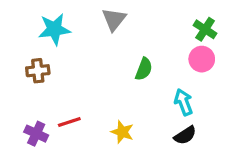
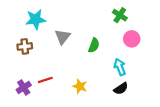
gray triangle: (114, 19) -> (63, 37), moved
green cross: (205, 29) -> (120, 15), moved
purple cross: (36, 134) -> (24, 87), turned 32

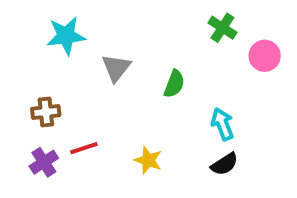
pink circle: (132, 39) -> (265, 56), moved
brown cross: (25, 46) -> (46, 112), moved

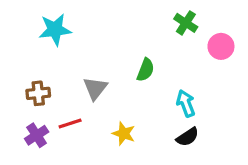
gray triangle: (116, 68) -> (95, 88), moved

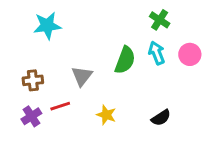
pink circle: (221, 46) -> (190, 54), moved
green semicircle: (146, 70) -> (125, 60), size x1.4
cyan arrow: (186, 103) -> (157, 53), moved

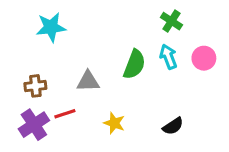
gray triangle: (82, 76) -> (88, 81), turned 50
purple cross: (31, 116) -> (34, 125), size x1.4

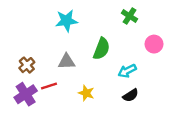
cyan star: (51, 27) -> (66, 21), moved
cyan arrow: (168, 57) -> (127, 71), moved, turned -96
brown cross: (35, 86) -> (27, 65), turned -35

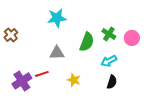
green cross: (129, 16) -> (109, 34), moved
brown cross: (27, 65) -> (11, 35), moved
black semicircle: (131, 95) -> (112, 82), turned -40

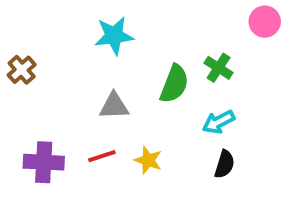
pink circle: (132, 38) -> (265, 22), moved
red line: (42, 74) -> (102, 156), moved
purple cross: (22, 81) -> (44, 162), turned 36

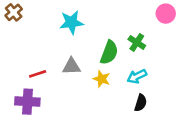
brown cross: (22, 70) -> (14, 12), moved
red line: (102, 156) -> (38, 74), moved
yellow star: (148, 160) -> (102, 79), moved

